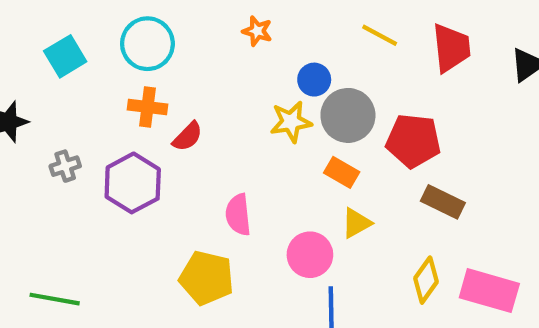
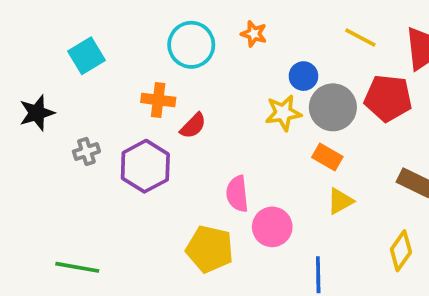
cyan circle: (147, 44) -> (191, 45), moved
red pentagon: (413, 141) -> (388, 98), moved
pink circle: (310, 255) -> (272, 227), moved

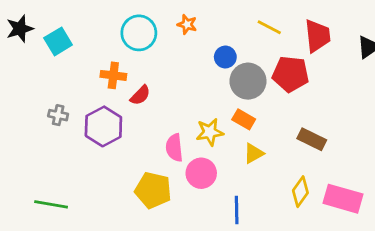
black star: (37, 113) -> (20, 29), moved
yellow star: (283, 113) -> (210, 132), moved
gray cross: (86, 151) -> (58, 115), turned 30

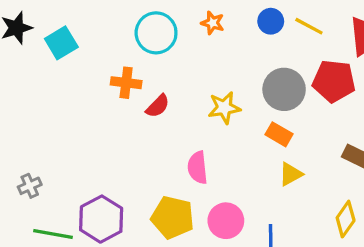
blue circle: (225, 57) -> (271, 21), moved
gray cross: (58, 115) -> (30, 186), moved, turned -36
purple hexagon: (103, 126) -> (101, 219), moved
yellow star: (210, 132) -> (224, 108), moved
pink circle: (201, 173) -> (226, 221), moved

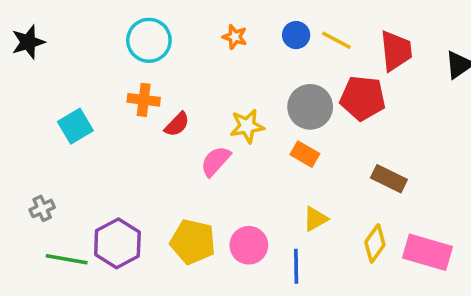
cyan circle: (156, 33) -> (149, 40), moved
cyan square: (61, 43) -> (75, 126), moved
pink semicircle: (198, 168) -> (216, 161), moved, turned 48
yellow triangle: (291, 174) -> (315, 219), moved

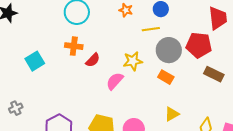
yellow line: (336, 40) -> (151, 29), moved, turned -36
brown rectangle: (389, 179) -> (214, 74), moved

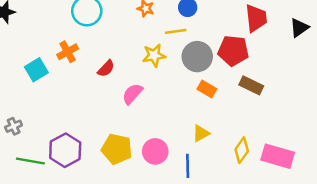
orange cross: (74, 46) -> (68, 52), moved, turned -36
yellow star: (133, 61) -> (154, 55), moved
orange rectangle: (166, 77) -> (207, 89), moved

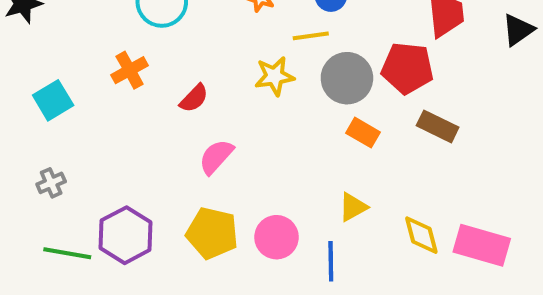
cyan square: (36, 70) -> (53, 100), moved
pink semicircle: (132, 94) -> (216, 157), moved
gray cross: (14, 126) -> (51, 183), moved
yellow diamond: (242, 150) -> (421, 235), turned -50

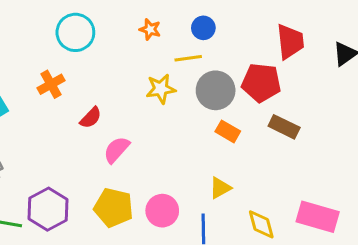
red semicircle: (194, 98) -> (91, 118), moved
yellow diamond: (421, 235) -> (261, 224), moved

